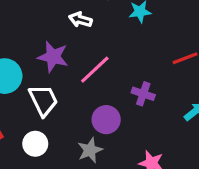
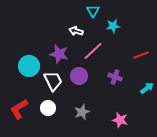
pink line: (95, 70) -> (93, 51), moved
purple circle: (106, 120) -> (79, 76), moved

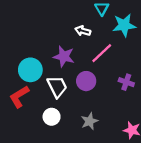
cyan star: (113, 26) -> (124, 25), size x1.5
red L-shape: (19, 109) -> (19, 97), moved

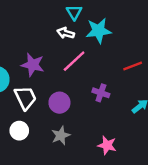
white arrow: (83, 31) -> (66, 33), moved
purple circle: (86, 81) -> (59, 103), moved

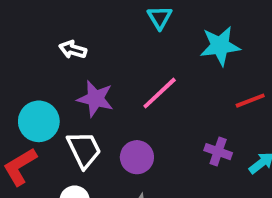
cyan star: (98, 31) -> (220, 46), moved
white arrow: (66, 33) -> (73, 50), moved
purple cross: (101, 93) -> (218, 152), moved

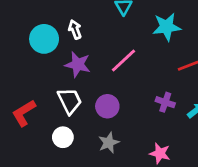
white arrow: (73, 50) -> (75, 29), moved, turned 54
cyan circle: (39, 121) -> (44, 39), moved

